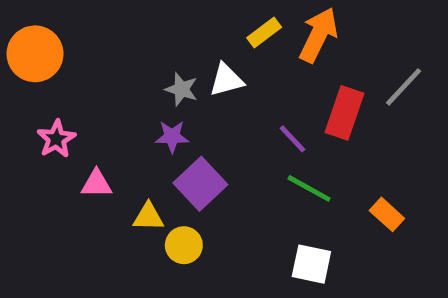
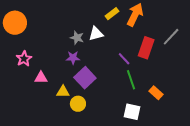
green line: (309, 188) -> (131, 80), turned 42
orange rectangle: (387, 214) -> (156, 93), moved

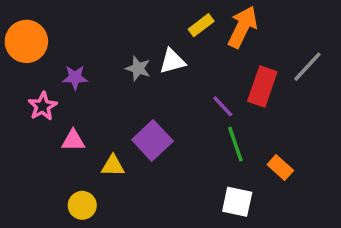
purple star: (73, 58) -> (75, 77), moved
yellow circle: (78, 104) -> (82, 205), moved

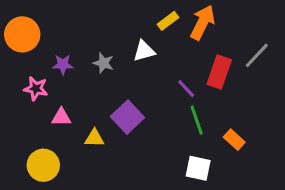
gray star: (138, 68) -> (103, 63), moved
pink star: (43, 106) -> (36, 89), turned -30
yellow circle: (82, 205) -> (43, 165), moved, size x1.4

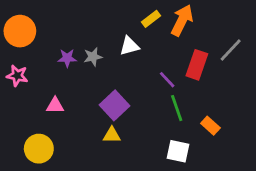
gray star: (103, 63) -> (93, 57), turned -30
purple star: (63, 64) -> (67, 58), moved
pink star: (36, 89) -> (17, 76), moved
yellow triangle: (94, 138) -> (112, 135), moved

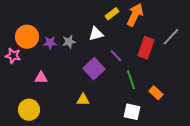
orange circle: (20, 31) -> (27, 37), moved
purple line: (167, 80) -> (116, 56), moved
purple square: (114, 105) -> (94, 69), moved

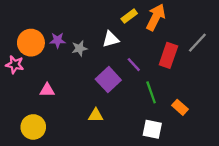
purple star: (50, 43) -> (58, 40), moved

